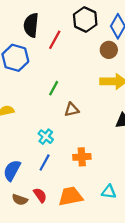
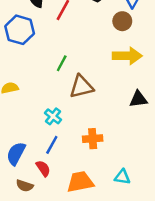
brown triangle: (72, 110) -> (81, 87), size x1.5
red semicircle: (40, 195) -> (43, 168), moved

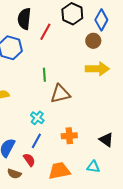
green line: (62, 63) -> (44, 75), turned -32
black triangle: (138, 99) -> (106, 140), moved, turned 42

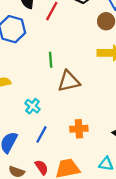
cyan cross: (37, 118) -> (32, 106), moved
red semicircle: (29, 160) -> (42, 167), moved

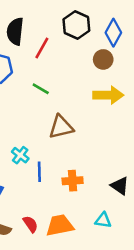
green line: (51, 60) -> (41, 89), moved, turned -56
blue line: (42, 134) -> (39, 172), moved, turned -30

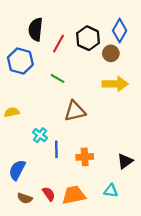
black hexagon: (76, 25) -> (88, 38), moved
black triangle: (120, 186) -> (125, 161), turned 49

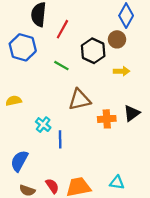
black hexagon: (88, 38) -> (93, 51), moved
yellow arrow: (115, 84) -> (122, 71), size x0.6
orange cross: (85, 157) -> (107, 119), moved
black triangle: (125, 161) -> (132, 113), moved

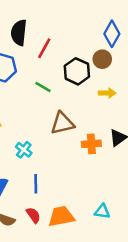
blue line: (60, 139) -> (36, 184), moved

